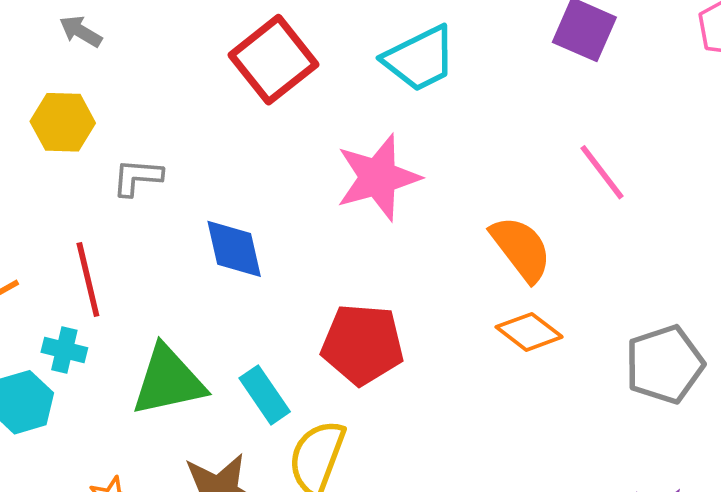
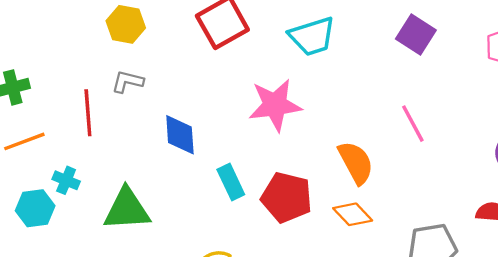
yellow hexagon: (63, 122) -> (126, 24), moved
red line: (88, 279) -> (88, 113), moved
red pentagon: (362, 344) -> (287, 197), moved
cyan rectangle: (265, 395) -> (231, 182), moved

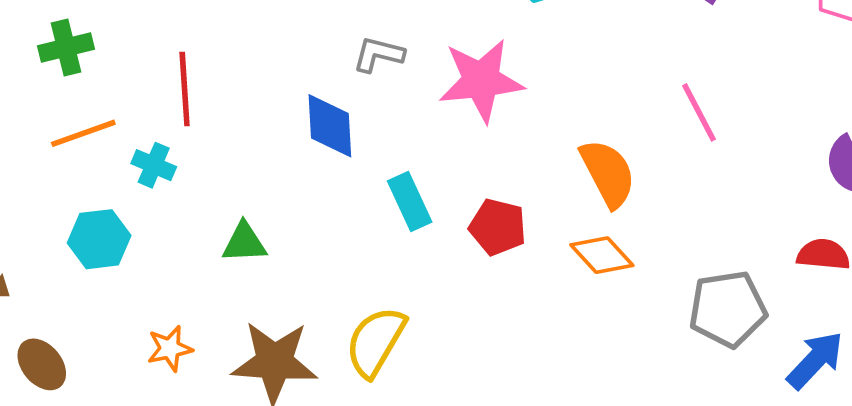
gray L-shape: (128, 82) -> (378, 54), moved
cyan cross: (66, 180) -> (154, 165), moved
red pentagon: (287, 197) -> (498, 227), size x0.7
green triangle: (127, 209) -> (244, 243), size x0.6

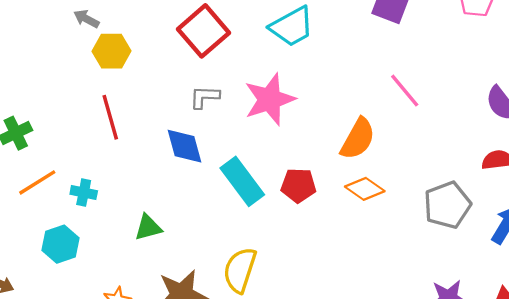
red line: (185, 89) -> (110, 117), moved
orange semicircle: (608, 173) -> (358, 139), turned 69
cyan rectangle: (410, 202) -> (242, 181), size x1.4

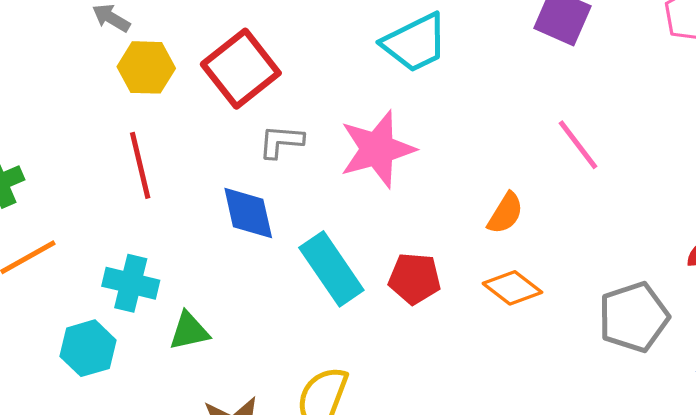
red square: (204, 31) -> (241, 69), moved
orange semicircle: (358, 139) -> (505, 213), size x0.7
cyan cross: (84, 193) -> (131, 283), moved, size x1.4
cyan hexagon: (60, 244) -> (88, 348), moved

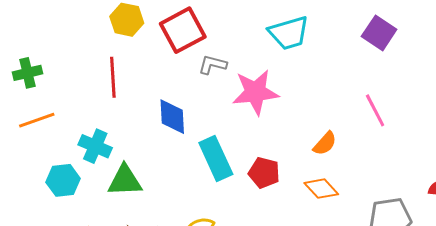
gray L-shape: (281, 141) -> (212, 65), moved
green triangle: (189, 331) -> (125, 181), size x1.4

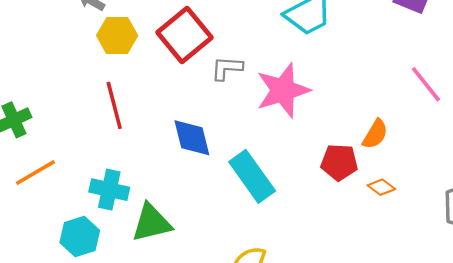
red pentagon: (264, 173) -> (339, 162), moved
orange diamond: (321, 189) -> (381, 187), size x0.7

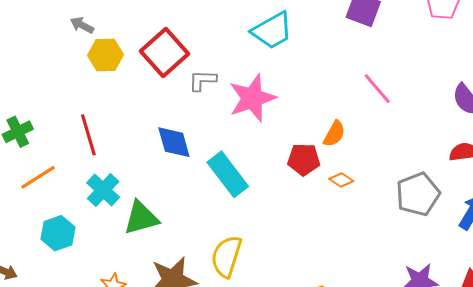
red line: (114, 105) -> (88, 135), moved
cyan cross: (109, 190) -> (103, 190), turned 32
cyan hexagon: (80, 237) -> (58, 233), moved

